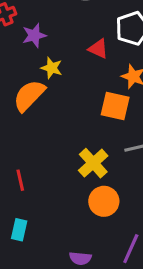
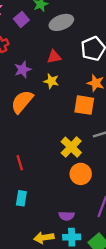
purple star: (34, 35) -> (23, 69), moved
red triangle: (98, 49) -> (54, 57), moved, turned -32
yellow star: (52, 68) -> (51, 81), moved

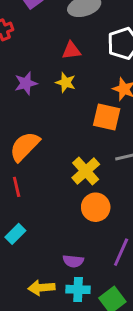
purple star: (23, 69) -> (26, 83), moved
orange semicircle: (22, 102) -> (25, 146), moved
cyan rectangle: (21, 198) -> (15, 234), turned 32

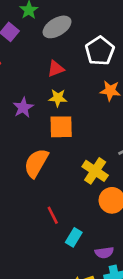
orange square: (107, 117) -> (61, 127), moved
red line: (17, 187) -> (53, 215), moved
cyan rectangle: (15, 234) -> (74, 237), moved

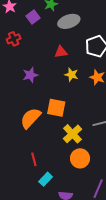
yellow star: (58, 98) -> (71, 75), moved
orange square: (61, 127) -> (56, 108), moved

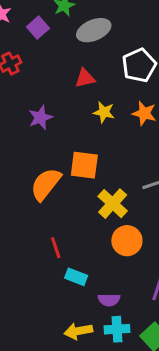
cyan rectangle: (46, 179) -> (76, 277), turned 72

